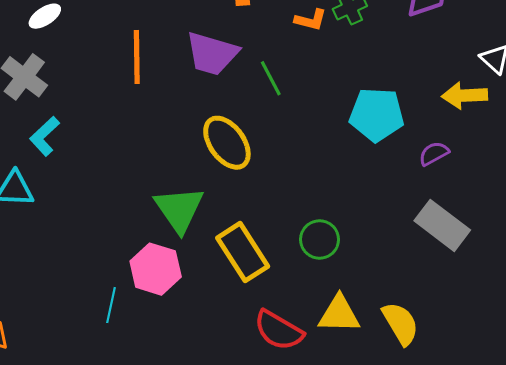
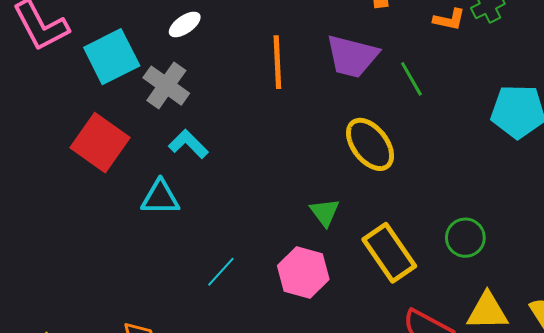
cyan L-shape: (45, 136) -> (188, 144), turned 90
green triangle: (179, 209) -> (325, 212), size x0.6
cyan line: (111, 305) -> (221, 272), moved, turned 32

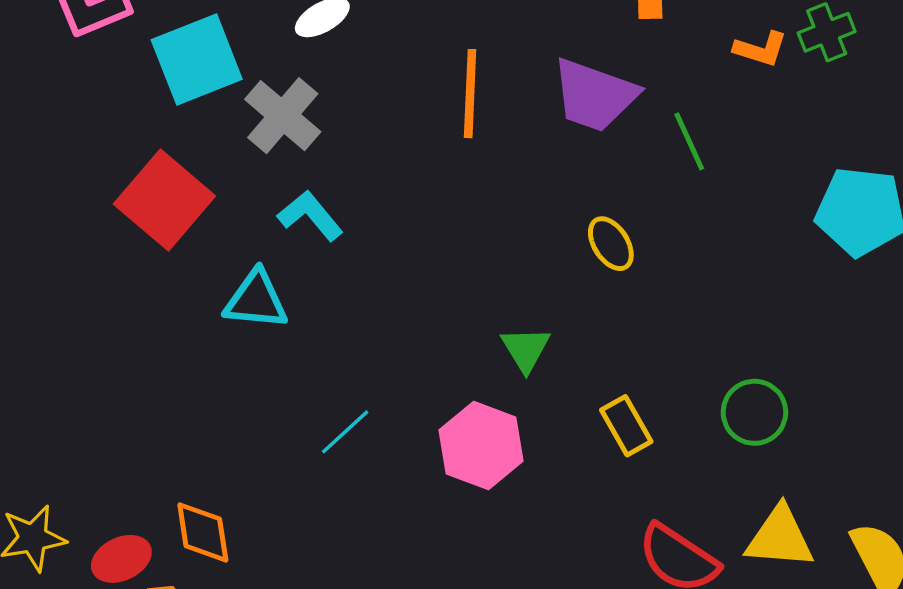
yellow ellipse: (370, 144) -> (611, 244), size x0.6
yellow rectangle: (389, 253) -> (626, 426), size x0.6

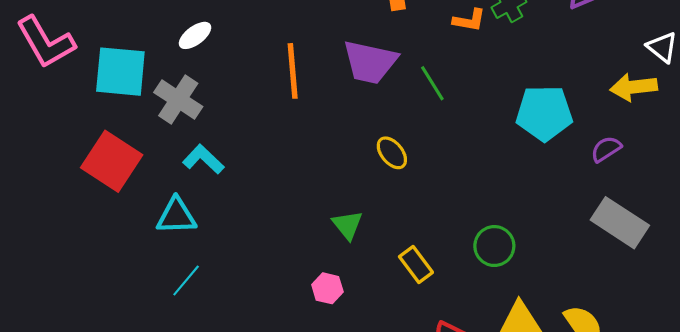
cyan square: (197, 59) -> (120, 72), turned 34
cyan line: (345, 432) -> (186, 280), moved
pink hexagon: (481, 446) -> (327, 288), size x0.6

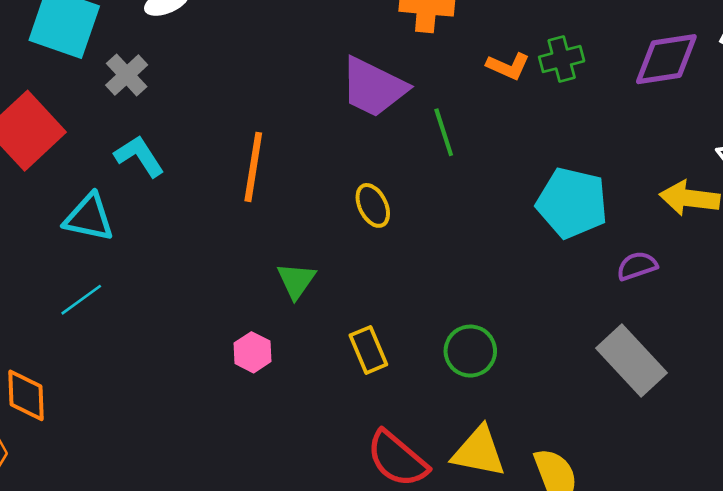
orange line: (293, 71) -> (253, 167), moved
gray cross: (178, 100) -> (127, 75), size x0.7

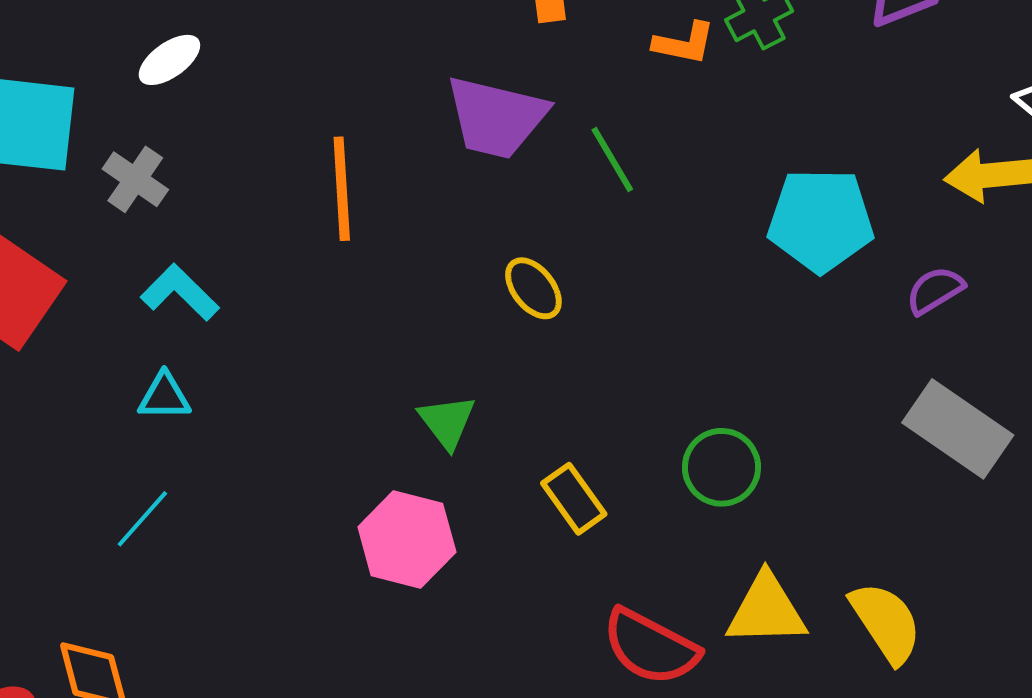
orange line: (253, 167) -> (342, 189), moved
cyan triangle: (89, 217) -> (164, 396), moved, size x0.7
pink hexagon: (252, 352) -> (407, 540), size x1.6

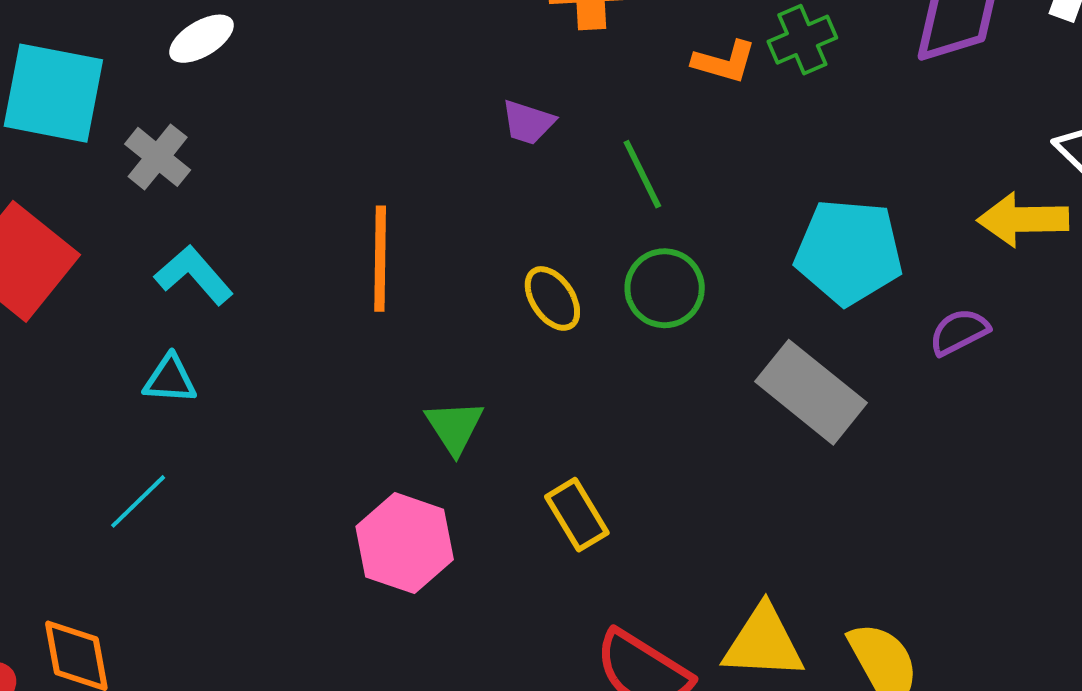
purple trapezoid: (496, 117) -> (528, 122), size x0.5
orange line: (342, 189) -> (380, 259), moved
gray rectangle: (958, 429) -> (811, 392), moved
green circle: (722, 467) -> (665, 288), moved

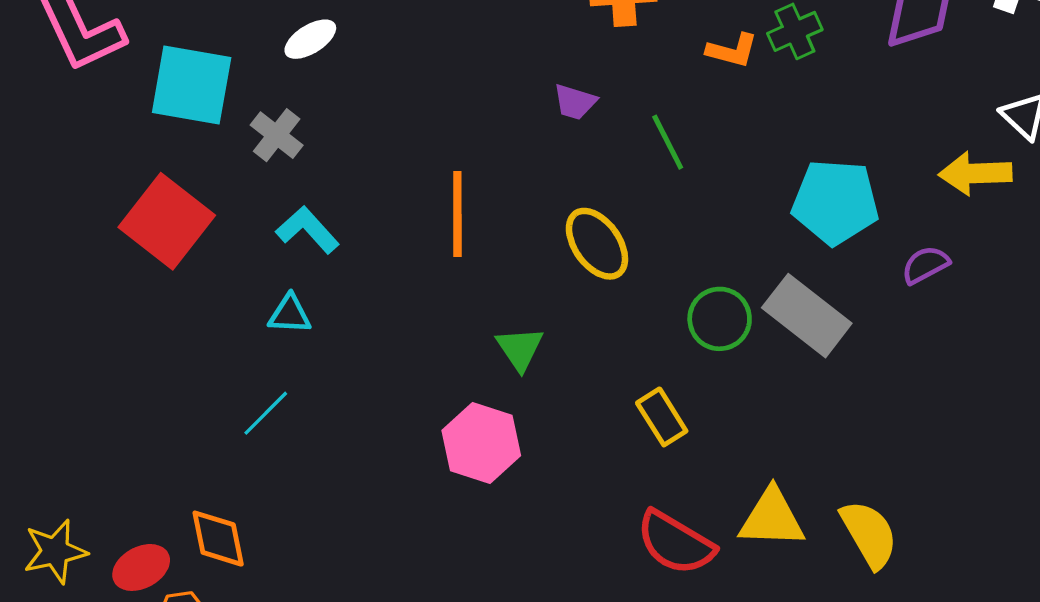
green circle: (665, 288) -> (720, 319), moved
yellow ellipse: (552, 298) -> (597, 244), size x1.4
yellow rectangle: (577, 515) -> (662, 417), moved

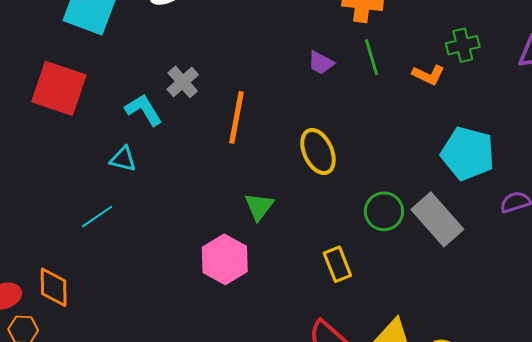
orange L-shape: (732, 50) -> (428, 75), moved
gray cross: (277, 135) -> (183, 82), moved
green line: (668, 142) -> (372, 57), moved
red square: (167, 221) -> (59, 88), turned -30

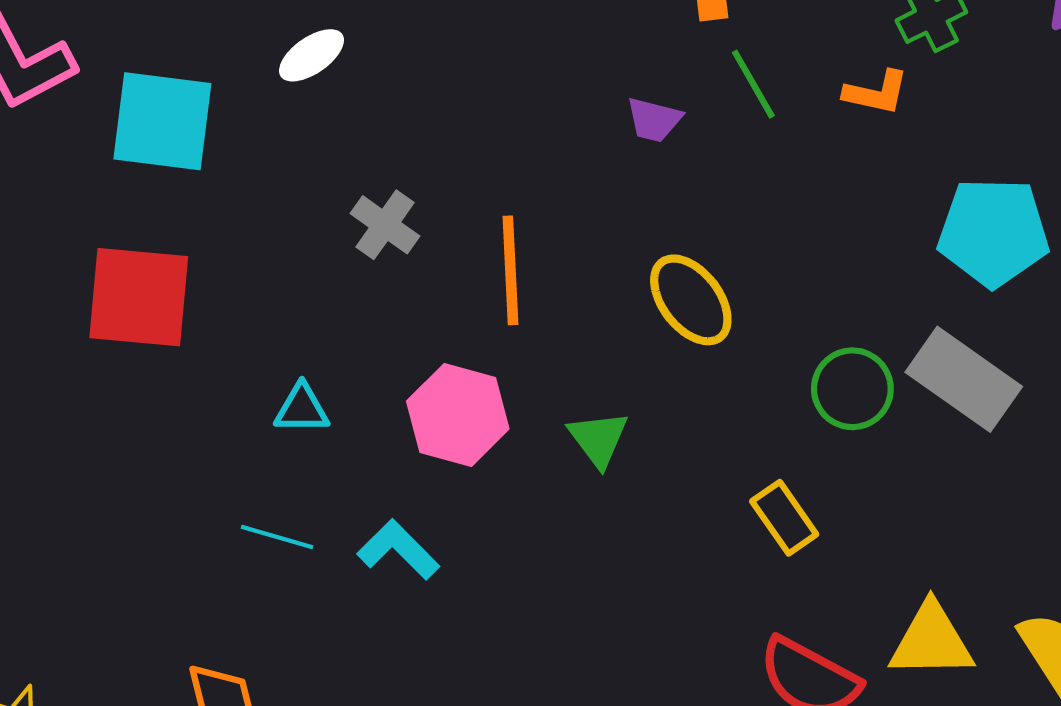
cyan L-shape: (144, 110) -> (398, 550), moved
cyan line: (97, 217) -> (277, 537), turned 64
pink hexagon: (225, 259) -> (458, 415), moved

